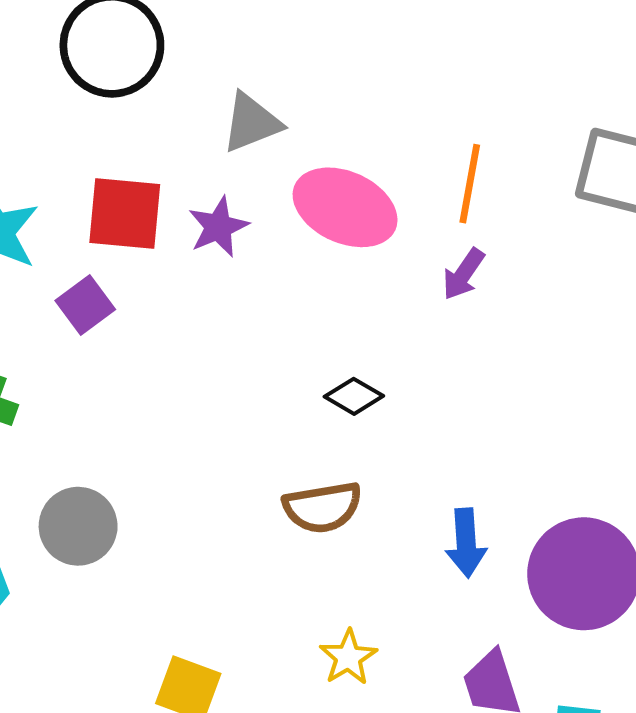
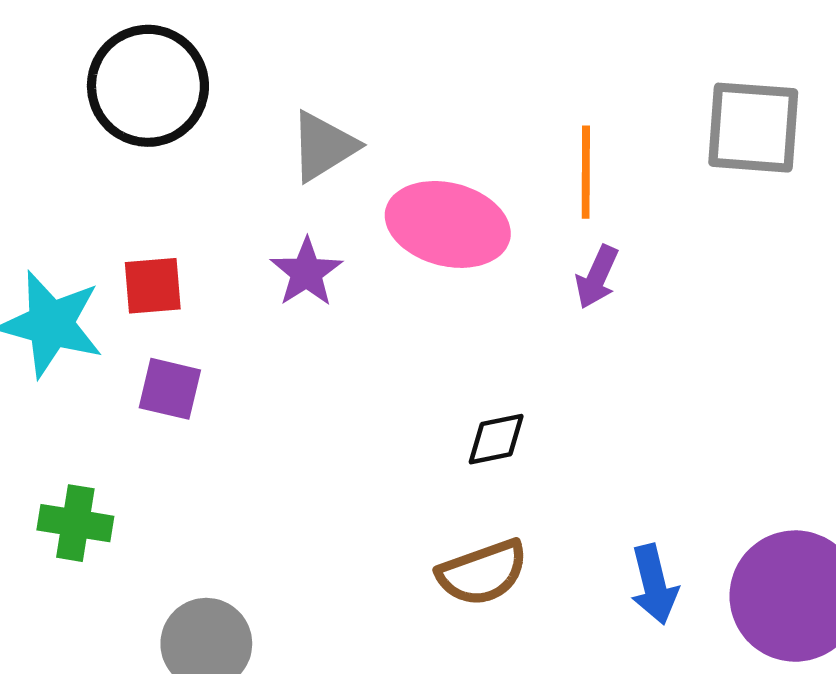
red square: (125, 214) -> (153, 286), moved, size x0.7
purple square: (85, 305) -> (170, 389), turned -30
black diamond: (354, 396) -> (496, 439), turned -32

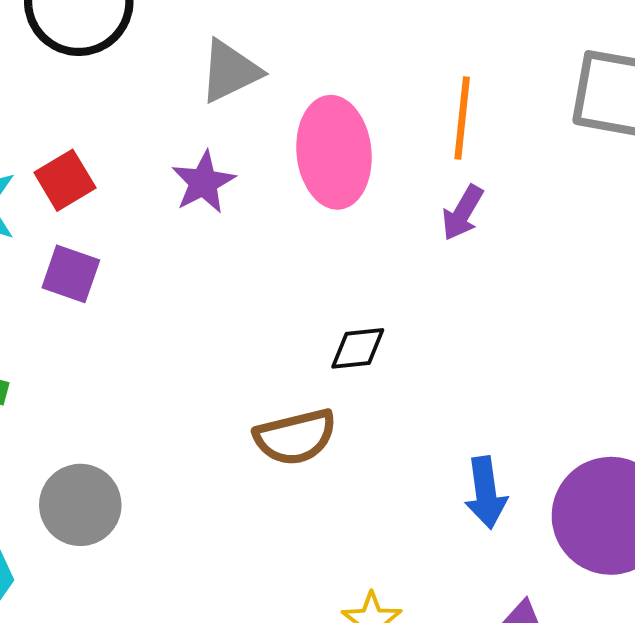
pink ellipse: (448, 224) -> (334, 152), turned 64
red square: (153, 286) -> (65, 180), turned -32
brown semicircle: (482, 573) -> (295, 437), moved

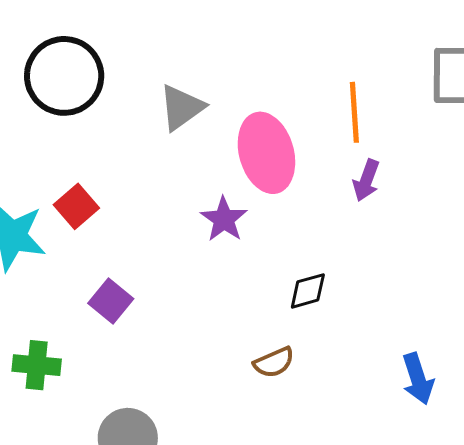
purple star: (203, 182) -> (224, 219), moved
purple square: (71, 274) -> (111, 301), moved, turned 30
brown semicircle: (295, 437) -> (274, 362), size x0.7

